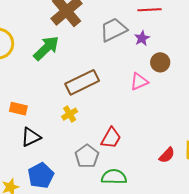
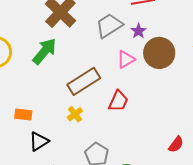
brown circle: (160, 62) -> (159, 53), size x1.6
pink triangle: (139, 81) -> (126, 59), moved
red trapezoid: (111, 138) -> (118, 101), moved

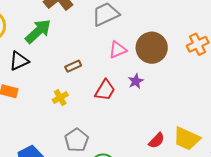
purple star: (138, 31) -> (136, 81), moved
brown rectangle: (84, 81) -> (73, 66), size x0.5
black triangle: (39, 141) -> (19, 61), moved

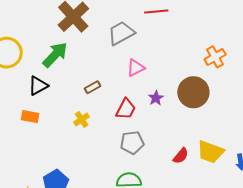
brown circle: (152, 48) -> (193, 92), moved
gray pentagon: (77, 140) -> (132, 143), moved, turned 30

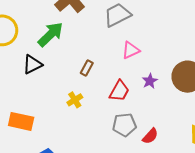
brown rectangle: (92, 87) -> (87, 68), turned -35
orange rectangle: (30, 117) -> (21, 121), moved, size x1.4
red semicircle: (181, 156) -> (150, 136), moved

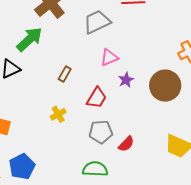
purple star: (150, 81) -> (126, 80), moved
yellow cross: (75, 100) -> (58, 114), moved

